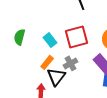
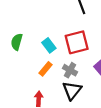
gray cross: (70, 63) -> (70, 70), turned -32
black triangle: (56, 77) -> (72, 91), moved

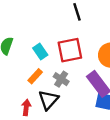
black triangle: (72, 91) -> (48, 100), moved

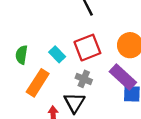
orange rectangle: (35, 76) -> (38, 83), moved, size x1.6

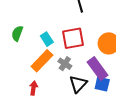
orange rectangle: (38, 83) -> (42, 61), moved
black triangle: (74, 103) -> (78, 84), moved

